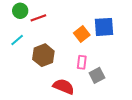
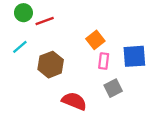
blue square: (104, 27) -> (134, 56), moved
pink rectangle: (82, 62) -> (104, 61), moved

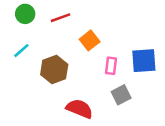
red line: (45, 21) -> (61, 18), moved
orange square: (95, 40) -> (90, 40), moved

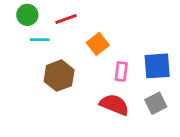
cyan line: (21, 51) -> (40, 40), moved, turned 42
gray square: (121, 95) -> (156, 103), moved
red semicircle: (79, 109) -> (114, 105), moved

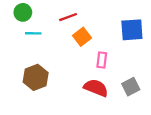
red line: (66, 19) -> (68, 17), moved
blue square: (157, 66) -> (132, 30), moved
brown hexagon: (59, 76) -> (36, 77), moved

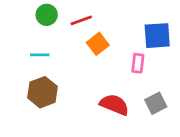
green circle: (23, 12) -> (47, 15), moved
cyan line: (33, 33) -> (40, 55), moved
pink rectangle: (102, 60) -> (138, 63), moved

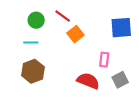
green circle: (47, 15) -> (36, 20), moved
red line: (81, 20) -> (63, 16), turned 56
pink rectangle: (138, 63) -> (104, 60), moved

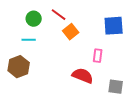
brown hexagon: (33, 71) -> (19, 67), moved
gray square: (120, 80) -> (116, 87), moved, turned 35

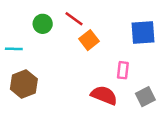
cyan line: (29, 40) -> (14, 49), moved
gray square: (116, 87) -> (145, 97), moved, turned -35

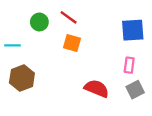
orange square: (89, 40) -> (72, 43), moved, turned -36
pink rectangle: (123, 70) -> (129, 65), moved

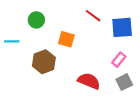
red line: (69, 17) -> (93, 16), moved
pink rectangle: (129, 65) -> (119, 60), turned 32
brown hexagon: (22, 78) -> (44, 62), moved

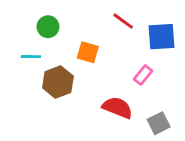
cyan line: (12, 41) -> (31, 57), moved
pink rectangle: (119, 60) -> (143, 75), moved
gray square: (124, 82) -> (159, 123), moved

